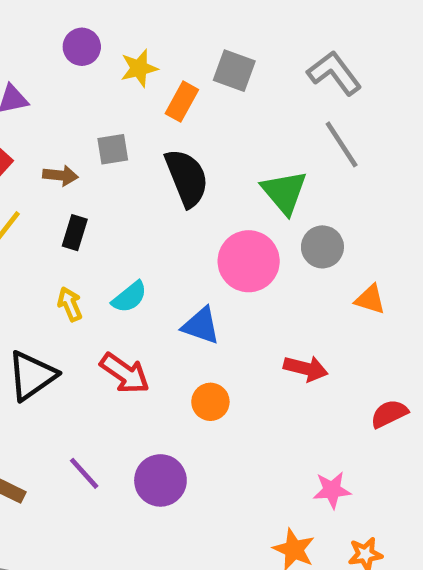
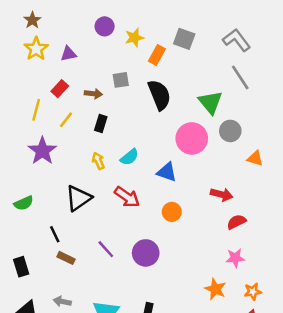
red semicircle: (389, 414) -> (237, 222), moved

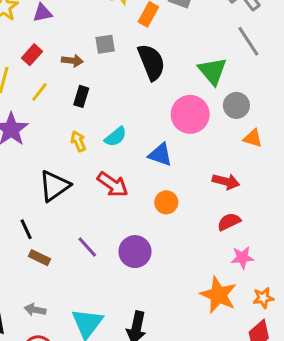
orange triangle: (255, 158) -> (253, 138), moved
red semicircle: (237, 222) -> (229, 222), moved
orange star: (215, 289) -> (218, 295), size x1.4

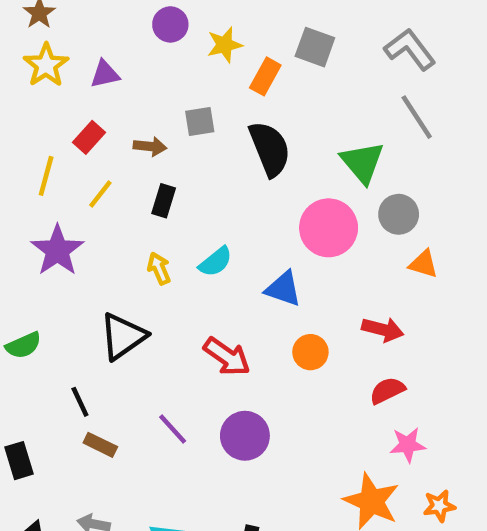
red arrow: (113, 184) -> (227, 357), moved
orange circle: (166, 202) -> (310, 352), moved

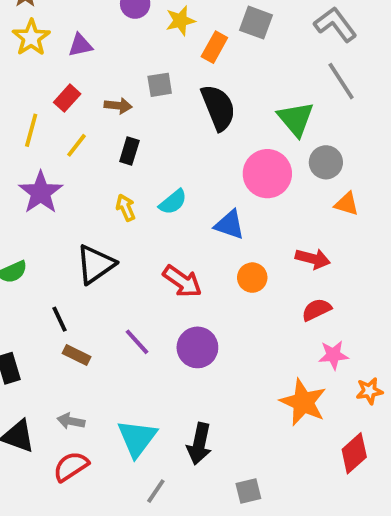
orange star: (439, 506) -> (369, 391), moved

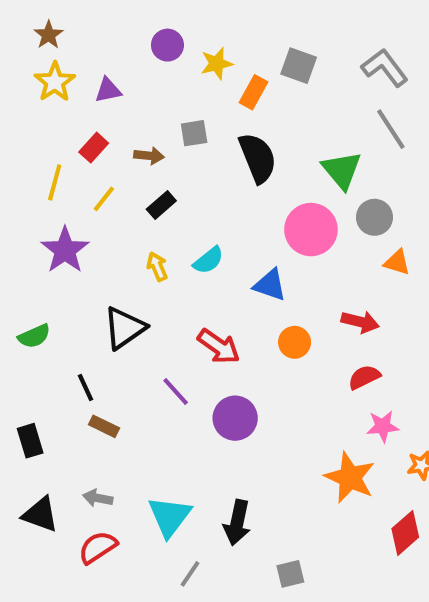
black rectangle: (129, 151) -> (161, 205), turned 32
purple line: (137, 342) -> (176, 391), moved

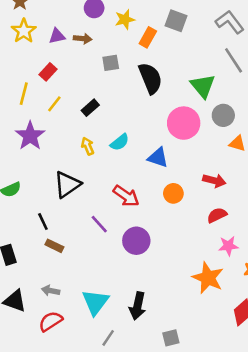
brown arrow: (149, 156) -> (83, 39), moved

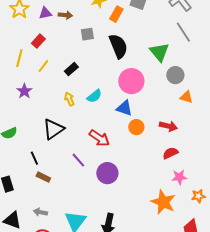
pink circle: (184, 123) -> (131, 81), moved
purple star: (30, 136) -> (24, 91), size x0.7
orange circle: (173, 193) -> (136, 127), moved

